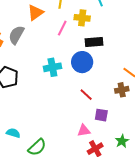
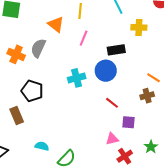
orange triangle: (35, 13) -> (56, 24), turned -42
yellow cross: (82, 18) -> (139, 27), moved

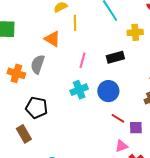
pink line: (84, 38) -> (82, 60), moved
blue circle: (106, 71) -> (108, 91), moved
red line: (112, 103) -> (118, 118), moved

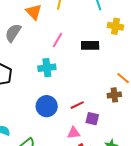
blue circle: (108, 91) -> (47, 106), moved
red line: (118, 118) -> (77, 105), turned -72

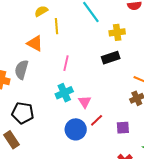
black rectangle: (90, 45) -> (111, 58), moved
red line: (77, 105) -> (97, 120), moved
pink triangle: (74, 133) -> (85, 102), moved, turned -40

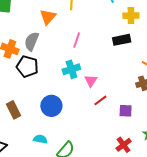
orange triangle: (35, 43) -> (48, 17), turned 36
black pentagon: (23, 113) -> (27, 66), moved
blue circle: (76, 129) -> (51, 106), moved

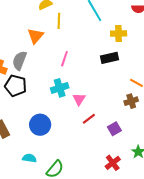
purple square: (126, 111) -> (114, 129), turned -32

